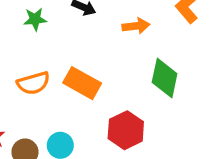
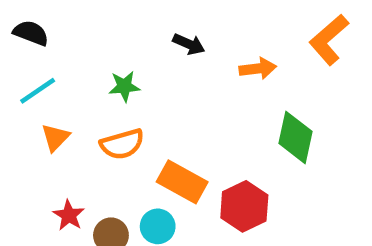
green star: (35, 19) -> (124, 86), moved
orange rectangle: (82, 83) -> (182, 182), moved

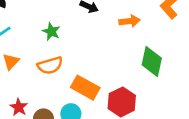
green star: (124, 86) -> (51, 32), turned 30

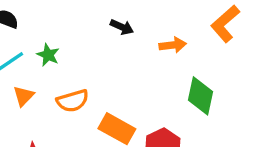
green star: (51, 32) -> (48, 55), moved

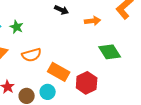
green diamond: (201, 96) -> (110, 52), turned -45

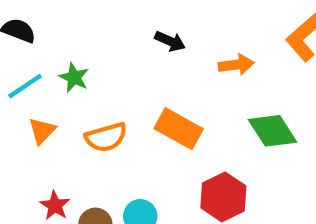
orange rectangle: (59, 72) -> (179, 129), moved

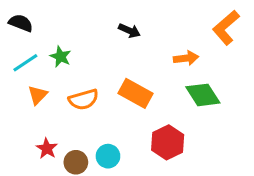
orange arrow: (236, 65) -> (186, 58), moved

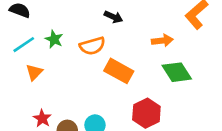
orange semicircle: (84, 99) -> (92, 46), moved

